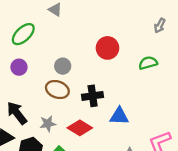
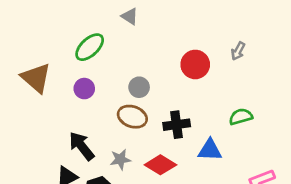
gray arrow: (160, 26) -> (238, 51), moved
green semicircle: (148, 63) -> (241, 117), moved

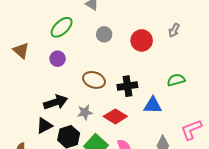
brown triangle: (36, 78) -> (21, 51), size x0.7
gray circle: (139, 87) -> (104, 34), moved
black arrow: (82, 146) -> (56, 102), turned 110

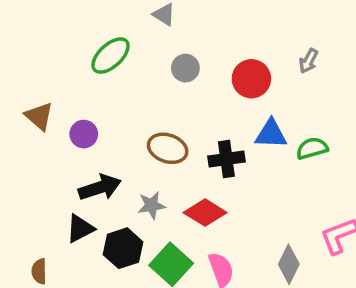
brown triangle: (21, 51) -> (39, 116), moved
purple circle: (58, 59) -> (84, 134), moved
blue triangle: (153, 105) -> (271, 134), moved

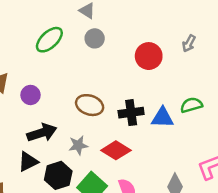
gray circle: (185, 68) -> (95, 38), moved
blue triangle: (271, 134) -> (162, 118), moved

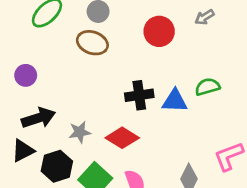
gray arrow: (189, 43) -> (205, 17), turned 30
brown ellipse: (90, 105) -> (92, 43), moved

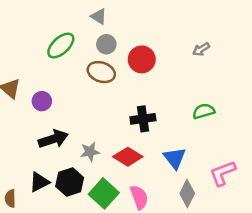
red circle: (159, 31) -> (142, 59), moved
blue triangle: (175, 101) -> (175, 158), moved, turned 50
black triangle: (23, 151) -> (39, 182), moved

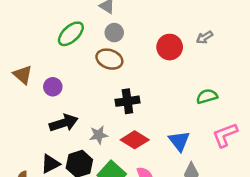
red circle: (142, 59) -> (170, 47), moved
black cross: (143, 119) -> (127, 101), moved
pink L-shape: (223, 173) -> (225, 135), moved

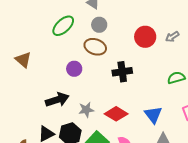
gray arrow: (205, 37) -> (172, 37), moved
purple circle: (53, 87) -> (74, 69), moved
black cross: (127, 101) -> (122, 72), moved

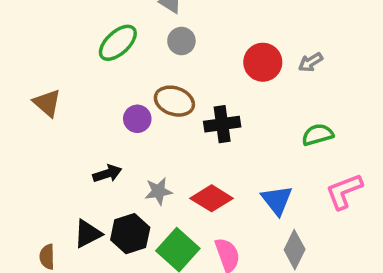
brown ellipse: (95, 47) -> (174, 101), moved
black arrow: (57, 100) -> (107, 174), size x0.7

